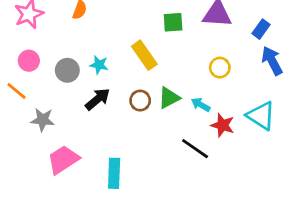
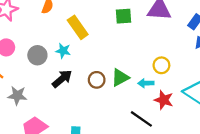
yellow rectangle: (144, 55) -> (78, 27), moved
yellow circle: (220, 68) -> (161, 65), moved
cyan arrow: (201, 105) -> (146, 83), turned -32

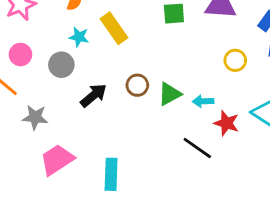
cyan star: (63, 51) -> (79, 37), moved
yellow circle: (161, 65) -> (235, 60), moved
brown circle: (97, 80) -> (137, 85), moved

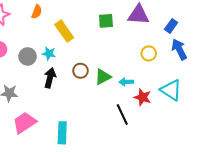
cyan star: (79, 37) -> (49, 53), moved
black arrow: (94, 95) -> (50, 78), turned -36
black line: (197, 148) -> (122, 115), turned 30

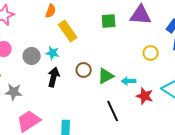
orange semicircle: (37, 12) -> (51, 11), moved
black line: (122, 115) -> (113, 111), moved

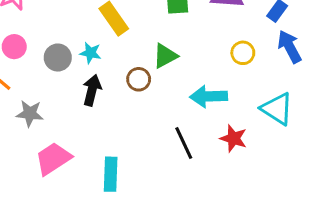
green triangle: (106, 76) -> (165, 56), moved
cyan arrow: (129, 81) -> (209, 96), size x1.6
red star: (145, 96) -> (233, 138), moved

